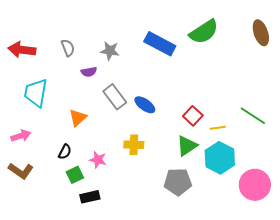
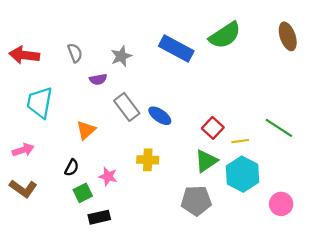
gray star: (110, 51) -> (121, 56), turned -30
pink circle: (255, 185) -> (281, 204), size x0.7

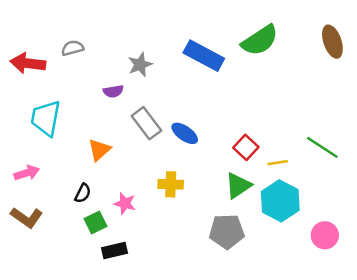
gray semicircle: (75, 53) -> (73, 48), moved, turned -84

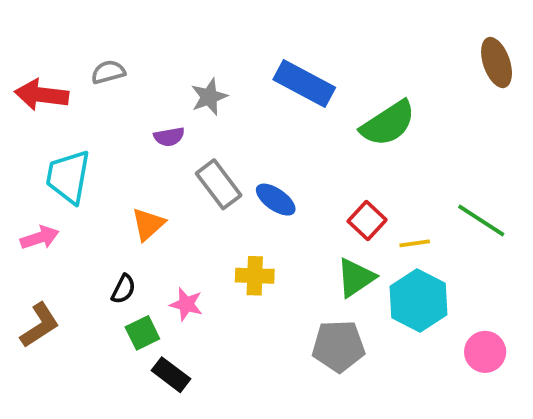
green semicircle: (260, 40) -> (388, 123), moved
pink arrow: (27, 173) -> (40, 238), moved
brown L-shape: (27, 217) -> (40, 325), turned -68
black rectangle: (115, 251) -> (171, 375), turned 50

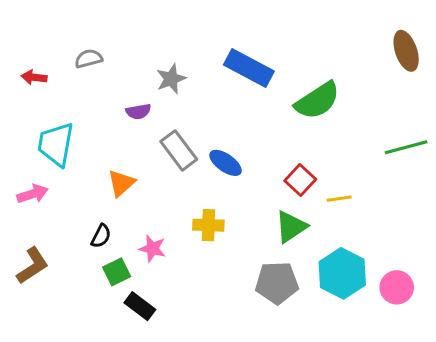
red arrow: (42, 95) -> (34, 77), size x0.6
green line: (481, 221) -> (406, 147), moved, turned -48
cyan hexagon: (418, 300) -> (342, 273), moved

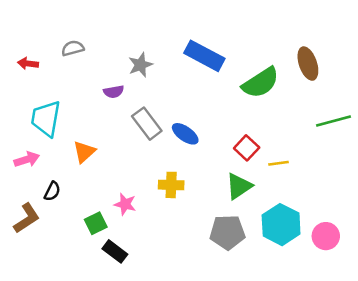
brown ellipse: (406, 51) -> (308, 64), moved
orange triangle: (121, 183) -> (84, 152), moved
black semicircle: (101, 236) -> (52, 191), moved

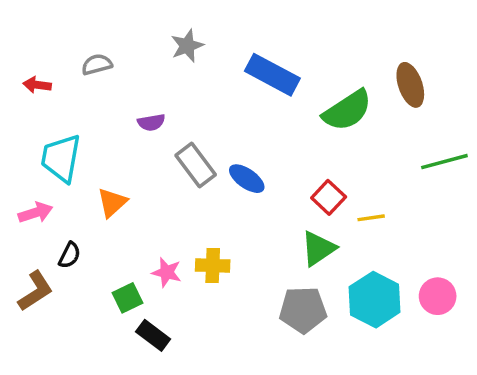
gray star: (140, 65) -> (187, 46), moved
yellow cross: (171, 185) -> (213, 266), moved
pink circle: (326, 236) -> (438, 296), moved

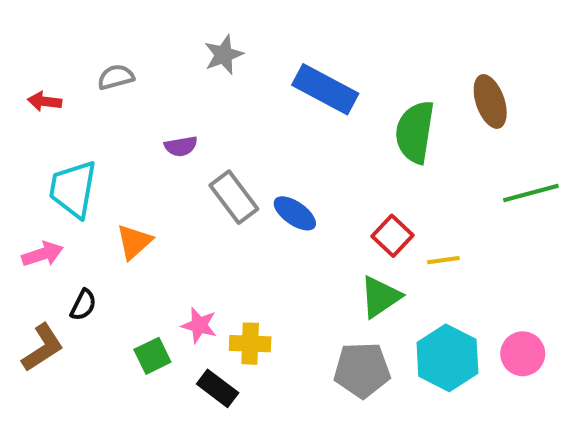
green semicircle: (347, 110) -> (415, 132), turned 132
yellow cross: (213, 266) -> (250, 344), moved
black rectangle: (153, 335) -> (218, 388), moved

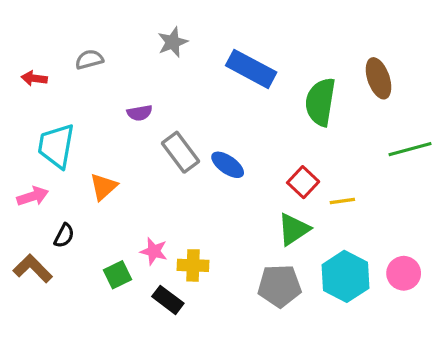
brown L-shape: (43, 348) -> (33, 269), turned -102

